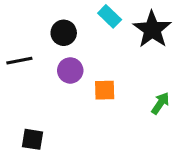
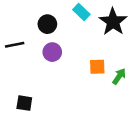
orange square: (105, 90) -> (97, 67), moved

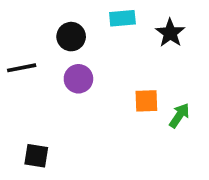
cyan rectangle: (81, 12) -> (122, 18), turned -49
black star: (113, 22) -> (170, 33), size x0.7

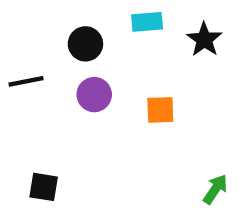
orange square: (146, 101) -> (160, 110), moved
green arrow: (179, 115) -> (215, 189), moved

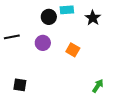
black circle: (85, 44) -> (49, 17), moved
orange square: (160, 110) -> (73, 50), turned 32

